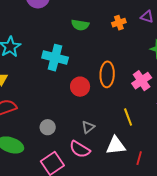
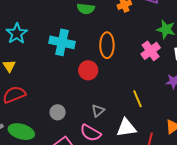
orange ellipse: (107, 74) -> (107, 45), moved
pink cross: (142, 81) -> (151, 51), moved

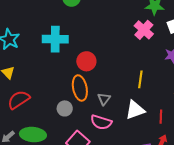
orange ellipse: (107, 45) -> (80, 88), moved
yellow line: (137, 99) -> (140, 79), turned 42

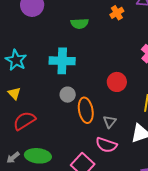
red circle: (86, 61) -> (117, 82), moved
gray circle: (65, 108) -> (68, 95), moved

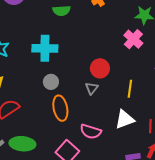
orange ellipse: (86, 110) -> (60, 108), moved
gray triangle: (110, 122) -> (92, 88), moved

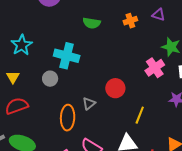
gray circle: (51, 82) -> (50, 79), moved
gray triangle: (92, 88) -> (89, 104), moved

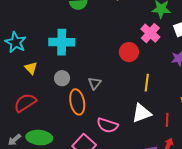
yellow triangle: (13, 77) -> (31, 68), moved
gray circle: (50, 79) -> (62, 78), moved
red circle: (115, 88) -> (129, 52), moved

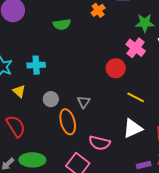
cyan cross: (62, 42) -> (36, 65), moved, size x0.7
yellow line: (147, 83) -> (136, 97), turned -66
red semicircle: (25, 103) -> (16, 126), turned 95

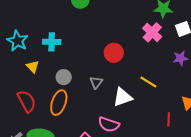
red circle: (116, 68) -> (114, 53), moved
orange ellipse: (68, 122) -> (59, 103), moved, turned 30
white triangle: (133, 128) -> (123, 97), moved

